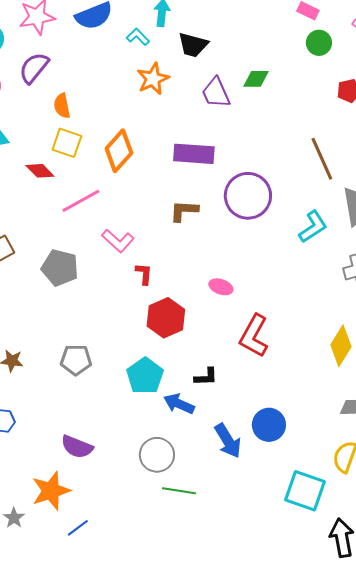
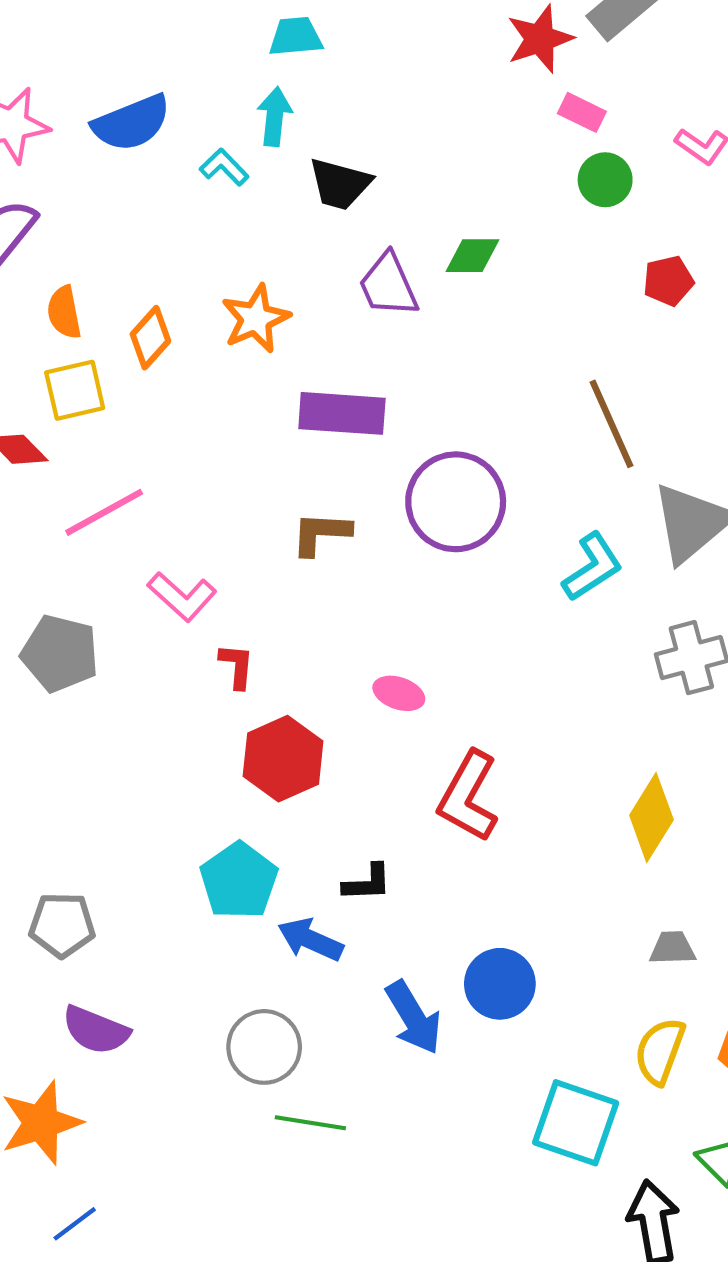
orange star: (153, 79) -> (256, 319), moved
yellow square: (67, 143) -> (75, 390), turned -32
orange diamond: (119, 151) -> (150, 338), moved, size x0.7
gray pentagon: (76, 360) -> (62, 925), moved
blue line: (78, 528) -> (75, 1224), moved

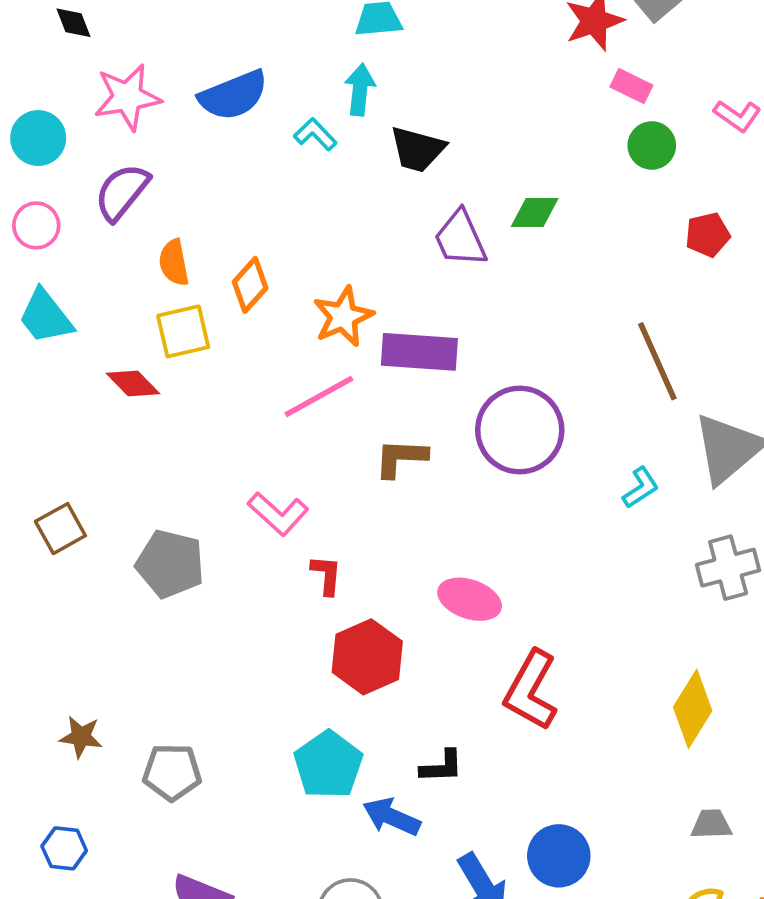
orange star: (256, 319) -> (343, 317), moved
pink line: (104, 512) -> (319, 397), moved
cyan L-shape: (592, 567) -> (641, 488), size x0.7
pink ellipse: (399, 693) -> (470, 599), size x1.4
gray pentagon: (62, 925) -> (172, 772), moved

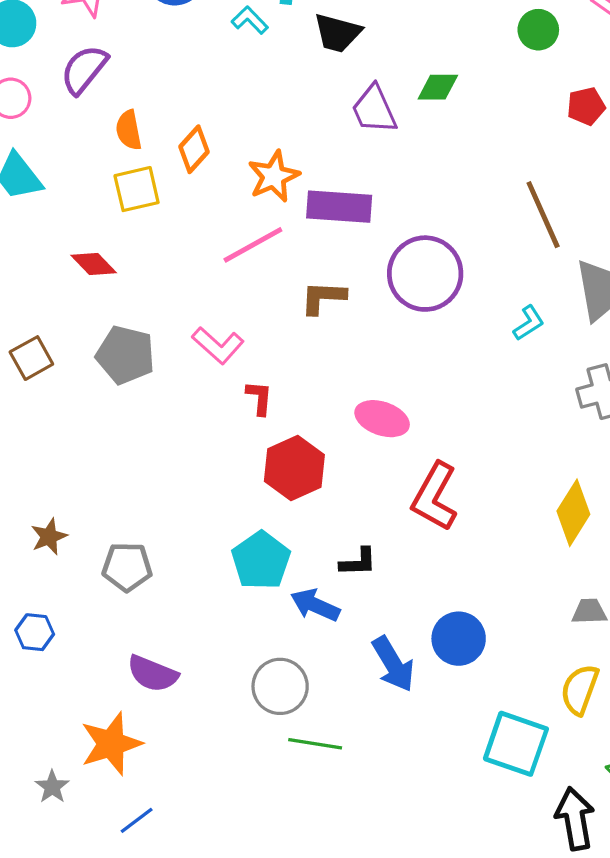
red diamond: (133, 384) -> (94, 264), moved
gray pentagon: (170, 564) -> (125, 355), moved
brown star: (81, 737) -> (49, 537), turned -30

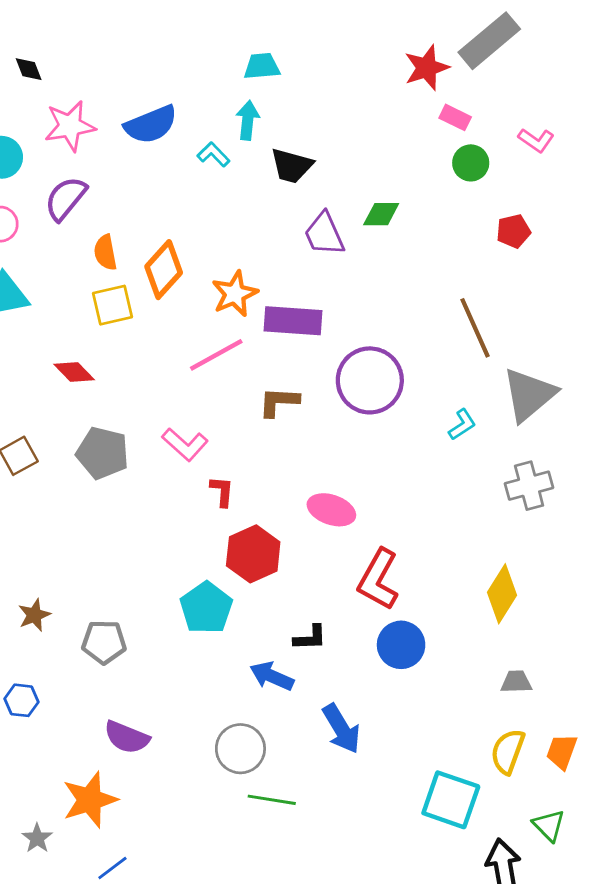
orange diamond: (194, 149) -> (164, 270), size x1.4
cyan pentagon: (261, 560) -> (206, 608), moved
blue circle: (459, 639) -> (401, 645), moved

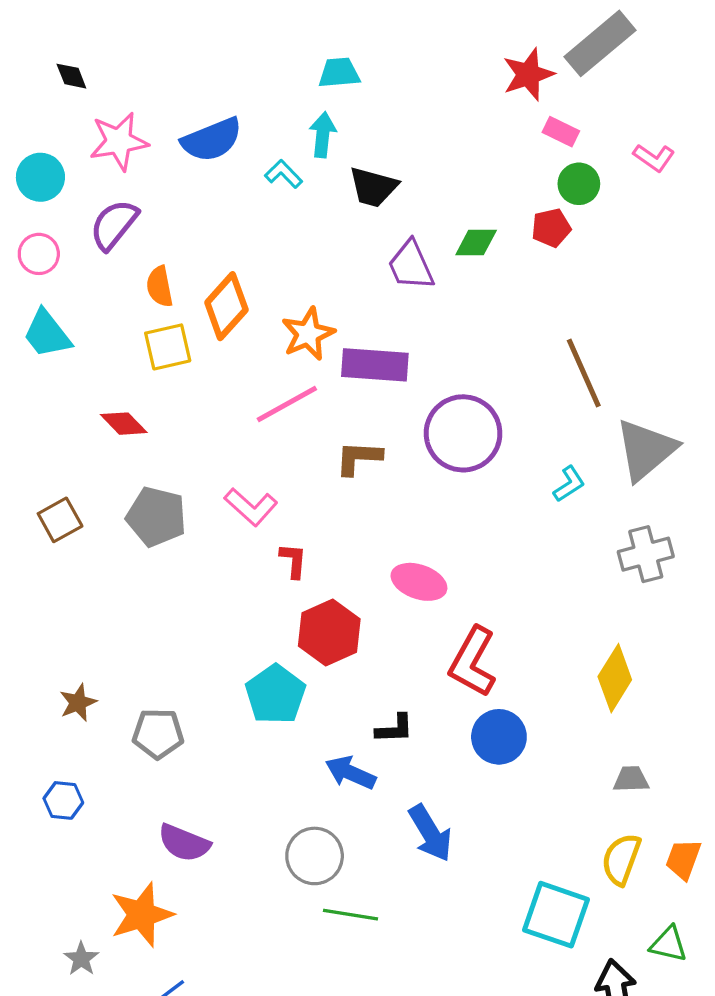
red pentagon: (513, 231) -> (551, 228), moved
green triangle: (549, 825) -> (669, 944), turned -32

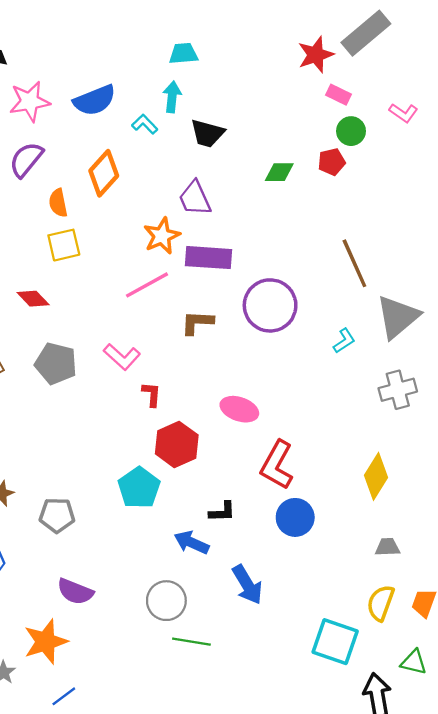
purple trapezoid: (411, 265) -> (195, 198), moved
orange diamond: (226, 306) -> (104, 173), moved

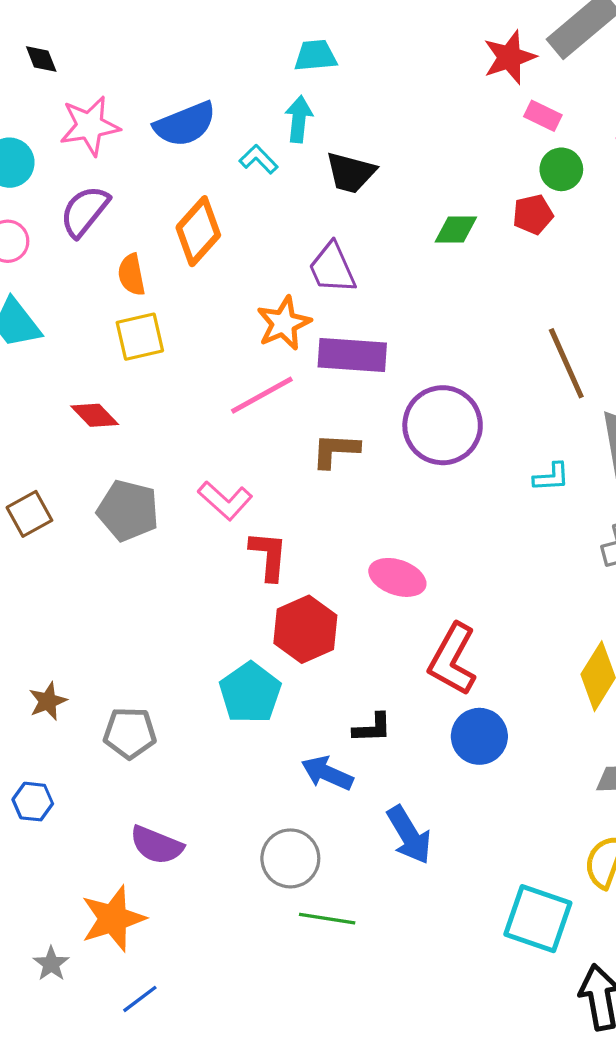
cyan L-shape: (344, 341) -> (551, 477), turned 30
red L-shape: (152, 394) -> (269, 556), size x1.4

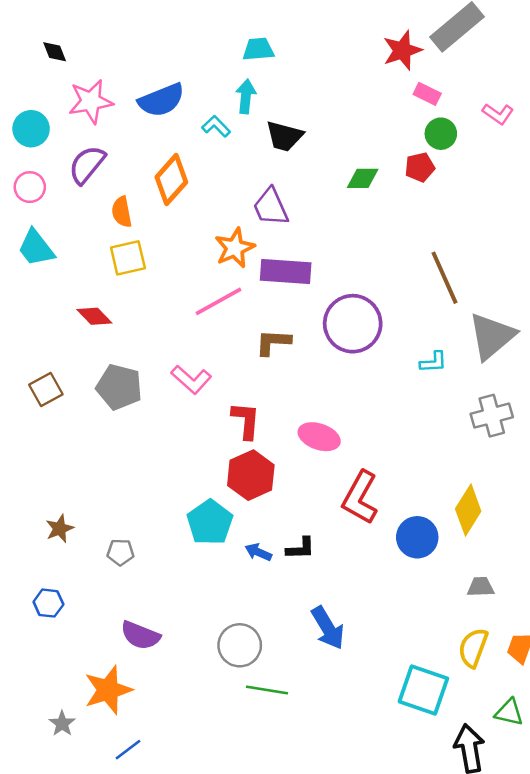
red L-shape: (269, 556) -> (246, 421), moved
gray pentagon: (130, 733) -> (120, 552), size x0.7
blue circle: (479, 736) -> (417, 537), moved
blue arrow: (327, 773) -> (258, 552), moved, size x0.7

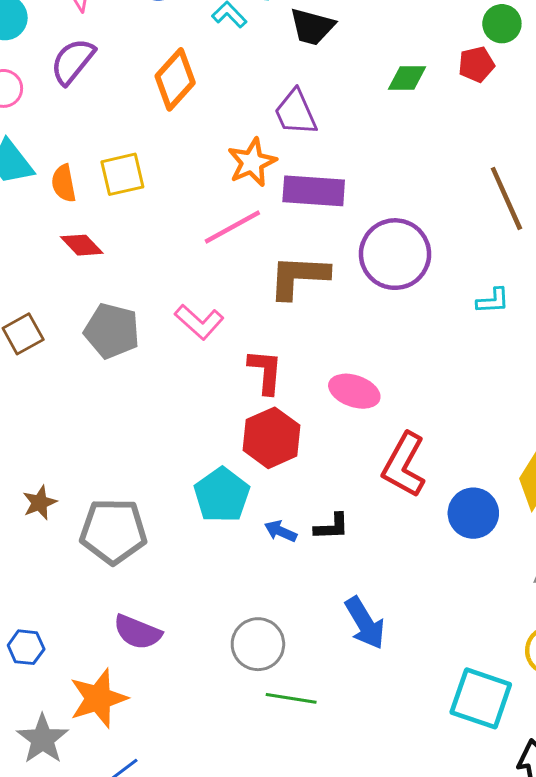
orange semicircle: (122, 212) -> (64, 183), moved
brown L-shape: (273, 342) -> (299, 277), size x1.4
gray pentagon: (120, 552) -> (113, 531), size x2.0
blue hexagon: (48, 603) -> (26, 647), moved
gray star: (62, 724) -> (43, 739), size x1.6

